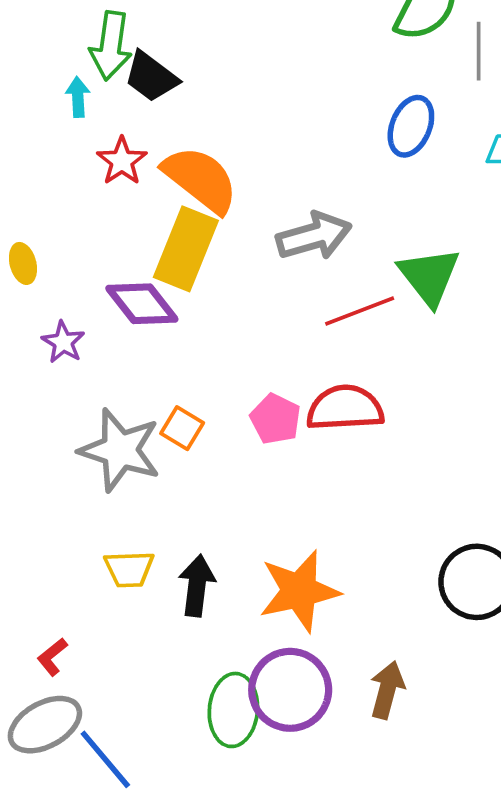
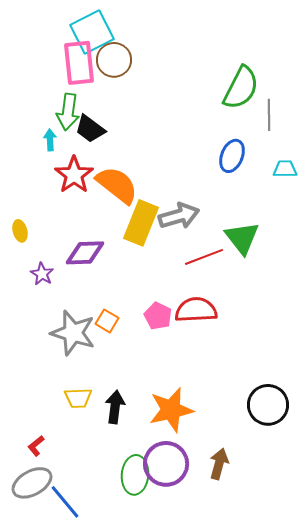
red star: (122, 161) -> (74, 175), size x1.4
yellow rectangle: (186, 249) -> (141, 223), moved
purple diamond: (142, 304) -> (85, 253), turned -54

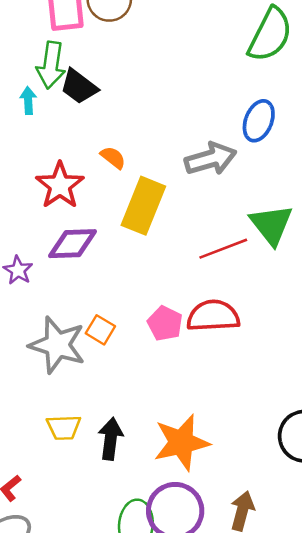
red star: (74, 175) -> (60, 185), moved
orange semicircle: (117, 185) -> (113, 158), size x0.5
gray arrow: (179, 216) -> (211, 159), moved

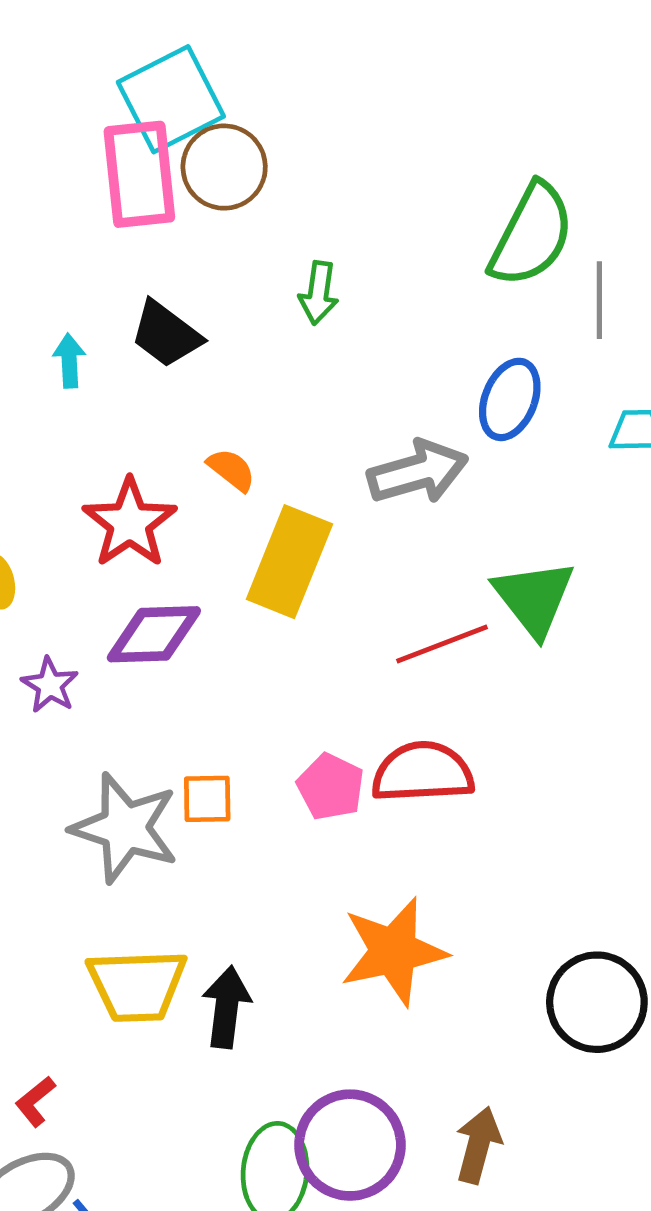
green arrow: (51, 65) -> (319, 293), moved, size x0.7
orange square: (100, 330) -> (207, 799), turned -32
yellow trapezoid: (64, 427) -> (137, 985), size x1.5
orange star: (181, 442) -> (394, 951), moved

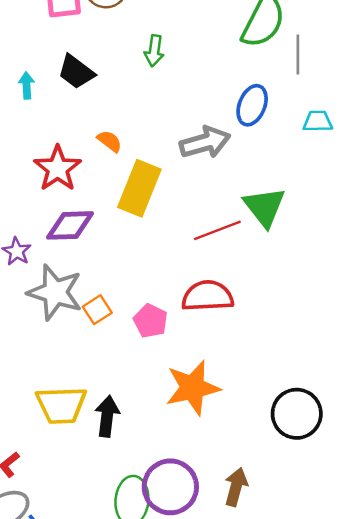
pink pentagon: (331, 787) -> (150, 321), moved
orange square: (207, 799) -> (97, 310), turned -32
gray star: (125, 828) -> (55, 292), moved

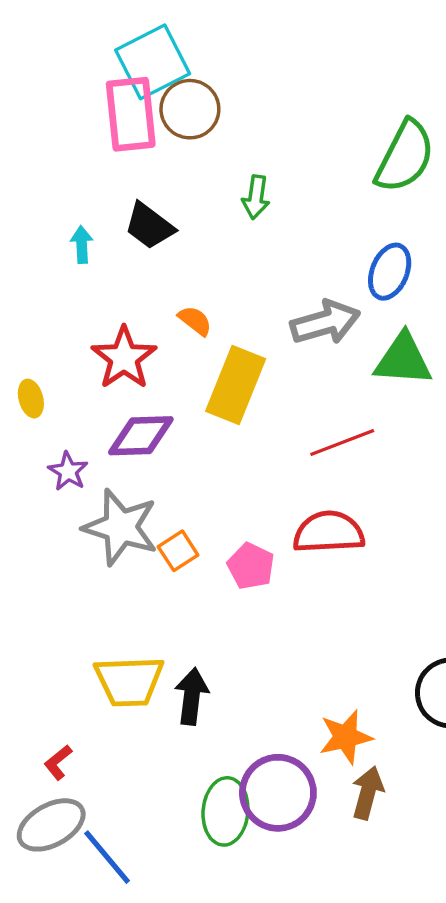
green triangle: (264, 207) -> (403, 360), moved, turned -48
orange star: (193, 388) -> (346, 737), moved, size x0.7

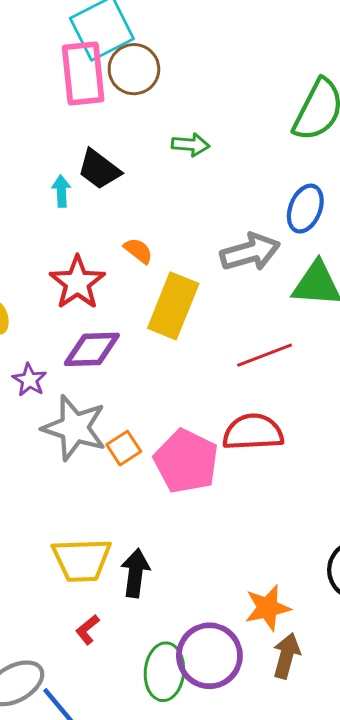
green arrow: (256, 197) -> (191, 145), turned -93
cyan arrow: (82, 245) -> (61, 191), moved
pink pentagon: (251, 566) -> (186, 461), size x1.6
red L-shape: (58, 762) -> (87, 630), moved

